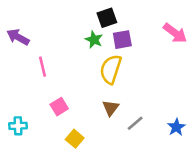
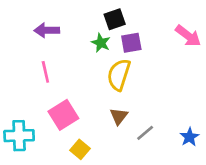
purple arrow: (18, 37) -> (47, 30), moved, turned -30
pink square: (59, 107) -> (63, 115), size x1.5
cyan cross: (18, 126) -> (19, 136), size x1.5

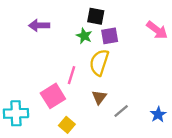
black square: (115, 19) -> (96, 16), turned 30
pink line: (45, 72) -> (71, 75), moved, turned 30

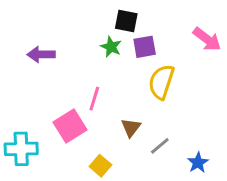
purple arrow: (39, 25) -> (41, 54), moved
yellow semicircle: (99, 62) -> (161, 82), moved
blue star: (158, 114) -> (198, 163), moved
yellow square: (67, 125) -> (100, 166), moved

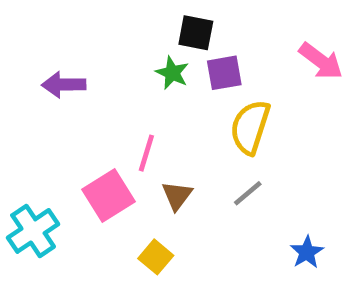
brown triangle: (131, 128) -> (177, 196), moved
gray line: (160, 146) -> (248, 193), moved
cyan cross: (21, 149) -> (33, 231), turned -32

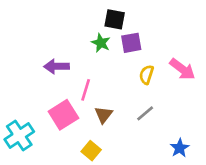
pink arrow: (321, 61) -> (182, 69), moved
purple arrow: (64, 85) -> (57, 66), moved
yellow semicircle: (250, 127) -> (146, 75), size x0.6

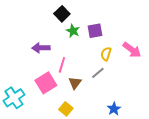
black square: (115, 19) -> (62, 14), moved, turned 35
gray line: (145, 113) -> (98, 73), moved
blue star: (180, 148) -> (114, 109), moved

